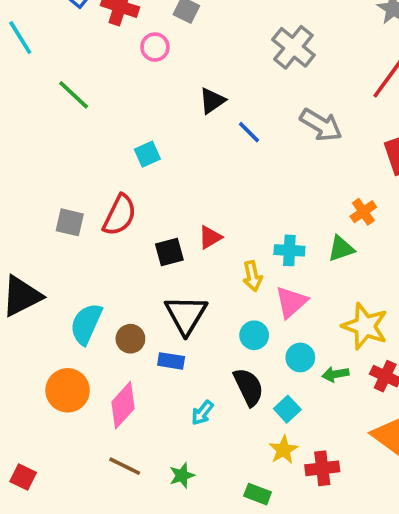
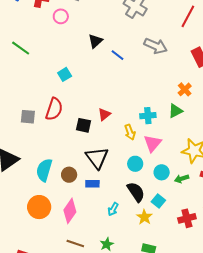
black square: (169, 252) -> (84, 125), turned 35
yellow star: (284, 450) -> (144, 217), moved
red cross: (322, 468) -> (187, 218), moved

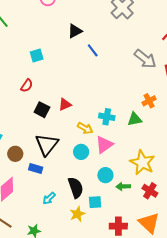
gray arrow: (156, 46) -> (145, 59), moved
red semicircle: (54, 109) -> (27, 86), moved, size x0.6
yellow arrow: (130, 132) -> (85, 128), turned -56
cyan circle: (135, 164) -> (81, 152), moved
cyan square: (158, 201) -> (95, 202), turned 32

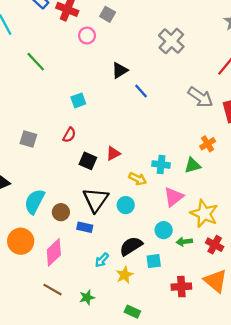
pink triangle: (104, 145) -> (174, 197), moved
cyan circle: (81, 152) -> (126, 205), moved
black semicircle: (76, 188) -> (131, 246), turned -100
yellow star: (77, 214) -> (125, 275), moved

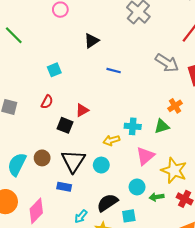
blue line: (141, 91) -> (114, 71), moved, turned -32
red triangle: (113, 154) -> (82, 110), moved
yellow arrow: (138, 179) -> (111, 140), turned 140
brown circle: (61, 212) -> (42, 158), moved

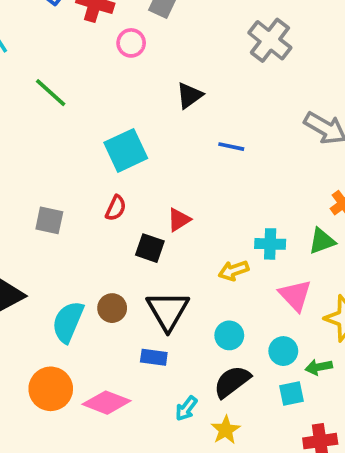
cyan square: (54, 70) -> (126, 150), size x1.6
pink triangle: (145, 156) -> (295, 295), turned -30
cyan circle: (101, 165) -> (229, 335), moved
pink diamond: (36, 211) -> (107, 403), turned 70
cyan square: (129, 216) -> (291, 393), moved

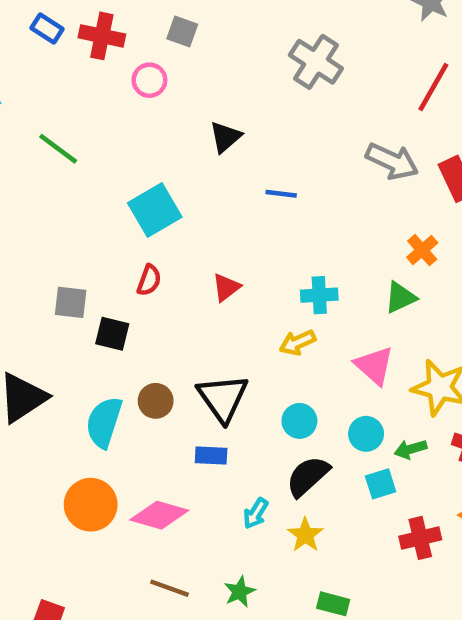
cyan cross: (270, 244) -> (319, 295), moved
black square: (150, 248) -> (112, 334), moved

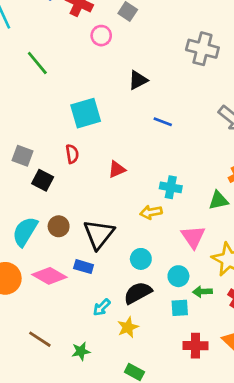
gray cross: (316, 62) -> (202, 49), turned -32
red semicircle: (149, 280) -> (72, 154), turned -42
pink diamond: (159, 515) -> (49, 276), moved

